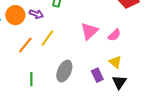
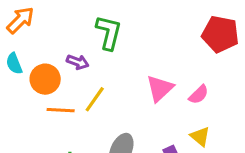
orange circle: (15, 15) -> (45, 79), moved
orange line: (25, 45) -> (61, 110), turned 54

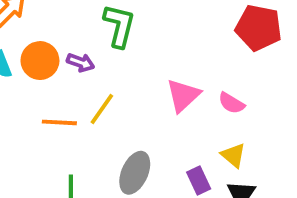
orange circle: (45, 79) -> (40, 61), moved
pink semicircle: (199, 95) -> (231, 103), turned 75

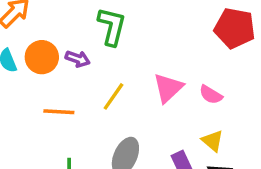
yellow line: (102, 109) -> (114, 96), moved

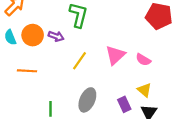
orange line: (59, 112) -> (27, 71), moved

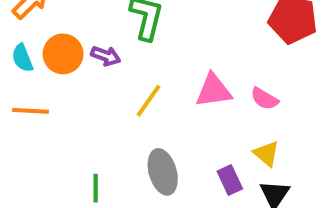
pink triangle: (115, 55) -> (214, 91), turned 35
orange line: (27, 71) -> (31, 111), moved
gray ellipse: (87, 100) -> (163, 172), turned -40

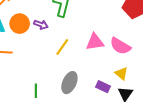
pink semicircle: (264, 99) -> (120, 46), size x1.5
gray ellipse: (163, 172) -> (69, 83), turned 40
purple rectangle: (230, 180) -> (103, 87), turned -40

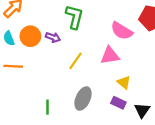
pink semicircle: (120, 46) -> (122, 31), moved
yellow triangle: (121, 73) -> (124, 82), moved

